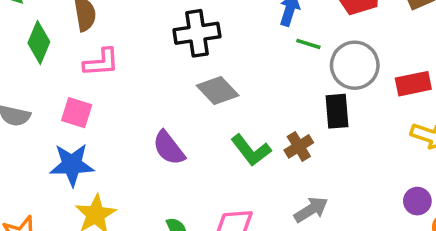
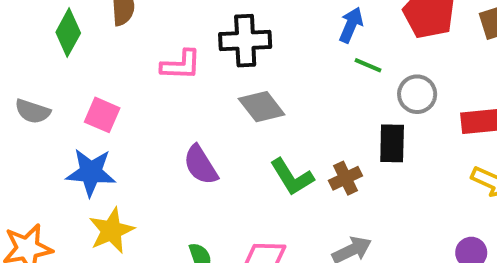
pink L-shape: (101, 62) -> (181, 65), moved
gray circle: (355, 65) -> (417, 94), size x0.7

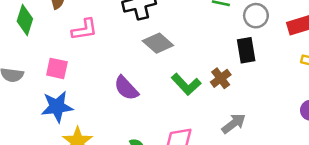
pink L-shape: (181, 65) -> (84, 29), moved

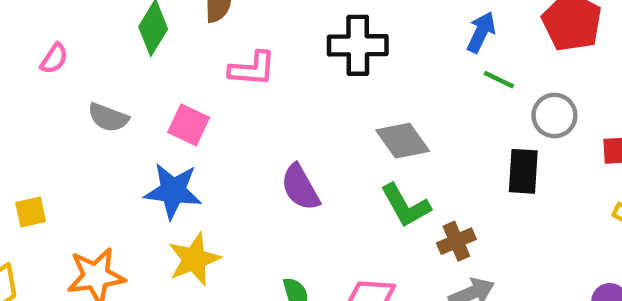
gray diamond: (158, 43) -> (403, 141), moved
brown cross: (221, 78) -> (456, 241), moved

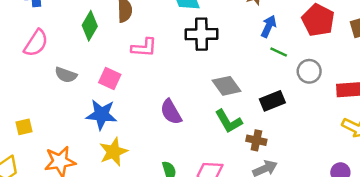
pink semicircle: (54, 59) -> (36, 43), size x1.6
black rectangle: (523, 171) -> (272, 101), moved, turned 65
brown cross: (456, 241) -> (256, 140), turned 36

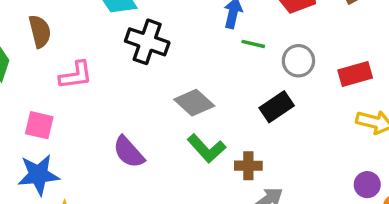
black cross: (201, 34) -> (147, 42), turned 32
black rectangle: (272, 101) -> (277, 107), moved

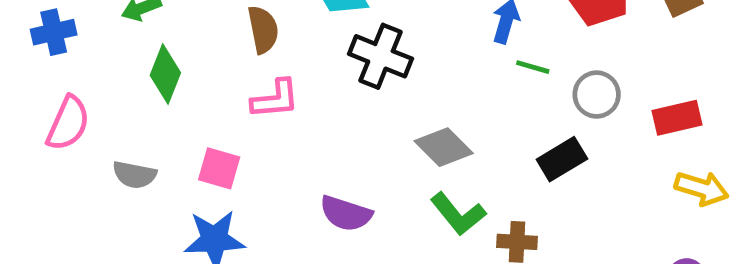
brown semicircle: (40, 31) -> (263, 30), moved
purple semicircle: (129, 152) -> (346, 214), turned -33

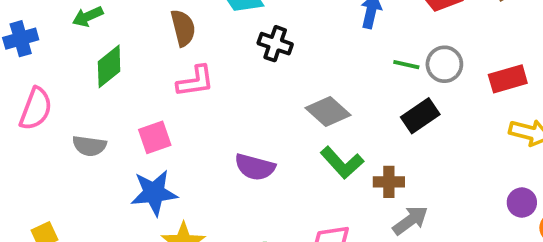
black cross: (380, 56) -> (275, 44), size x0.7
green line: (533, 67) -> (406, 65), moved
green diamond: (165, 74) -> (109, 66), turned 33
pink square: (219, 168) -> (155, 137), turned -32

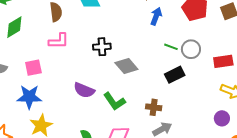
black cross: (275, 44) -> (102, 47), moved, turned -30
green L-shape: (342, 163) -> (114, 101), moved
purple circle: (522, 203) -> (222, 118), moved

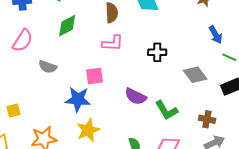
blue arrow: (156, 16) -> (216, 35), moved, turned 126
gray diamond: (126, 66) -> (195, 75), moved
pink square: (33, 68) -> (94, 76), moved

